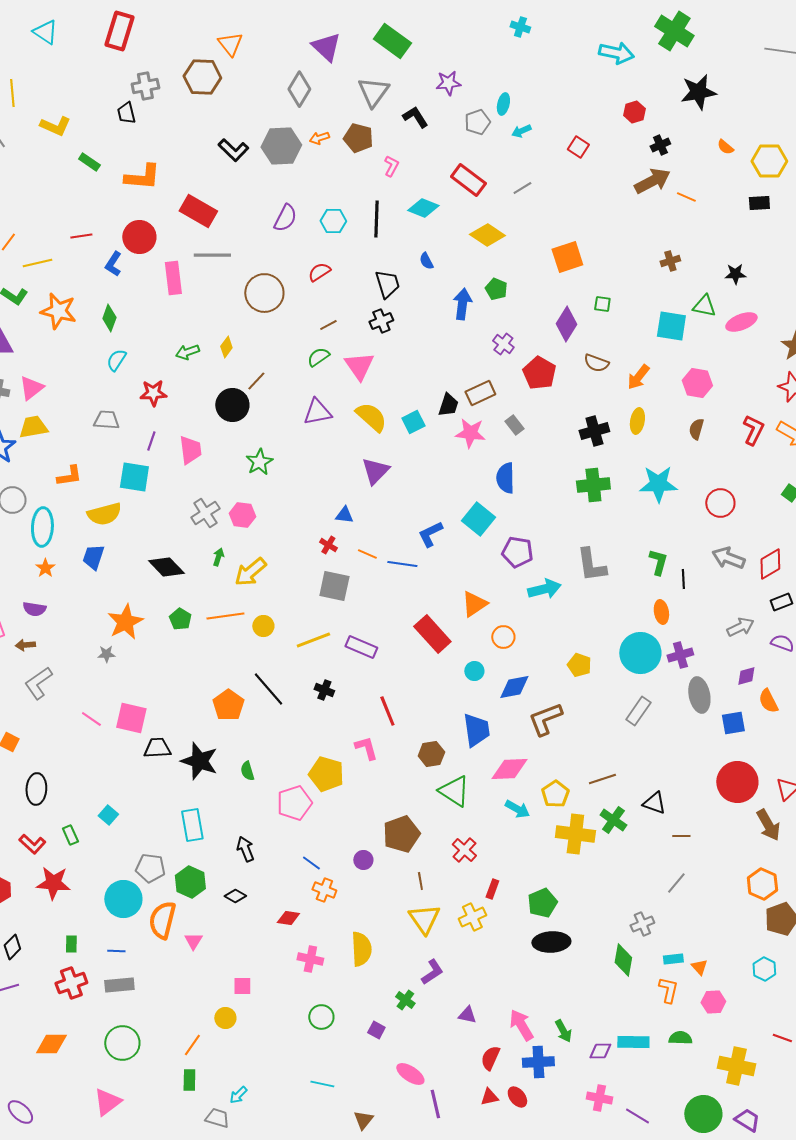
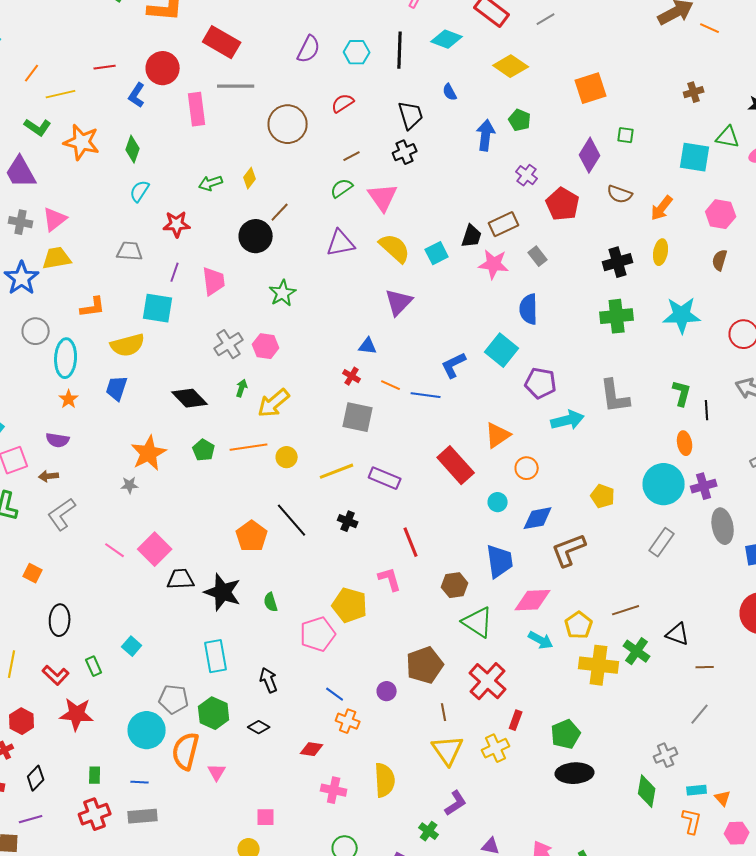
pink square: (131, 718) -> (155, 549), turned 32
red cross: (464, 850) -> (488, 681), size x1.5

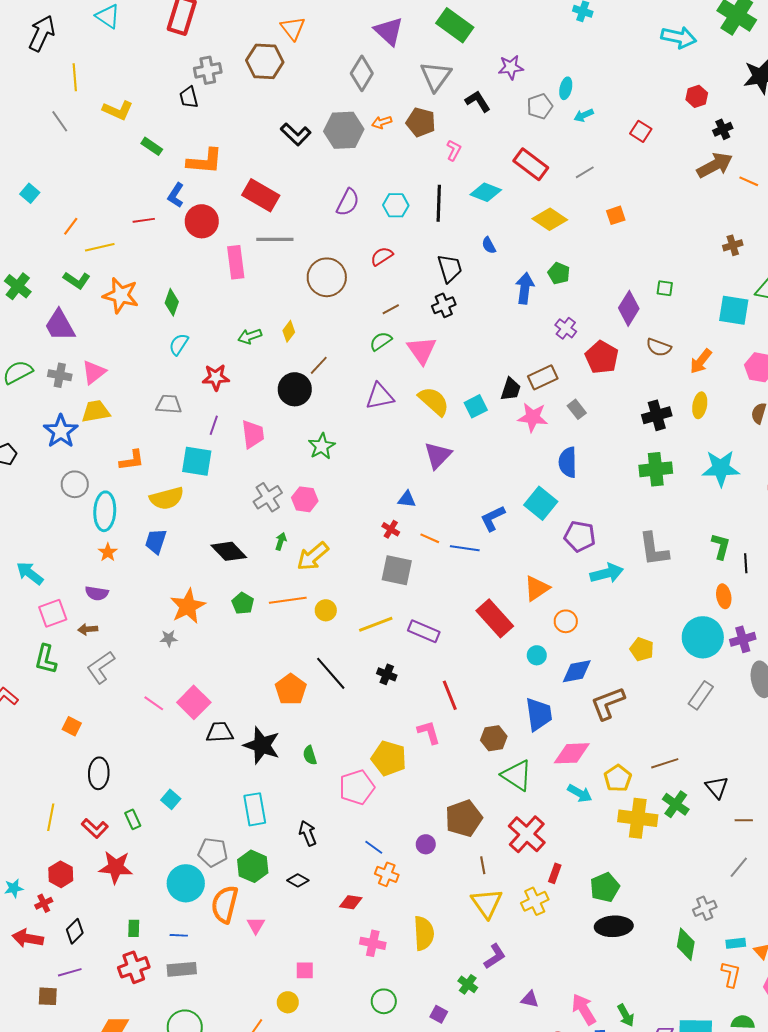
orange square: (591, 88) -> (616, 215), moved, size x0.6
blue L-shape: (137, 95) -> (176, 195), moved
black triangle: (678, 634) -> (717, 787), turned 30

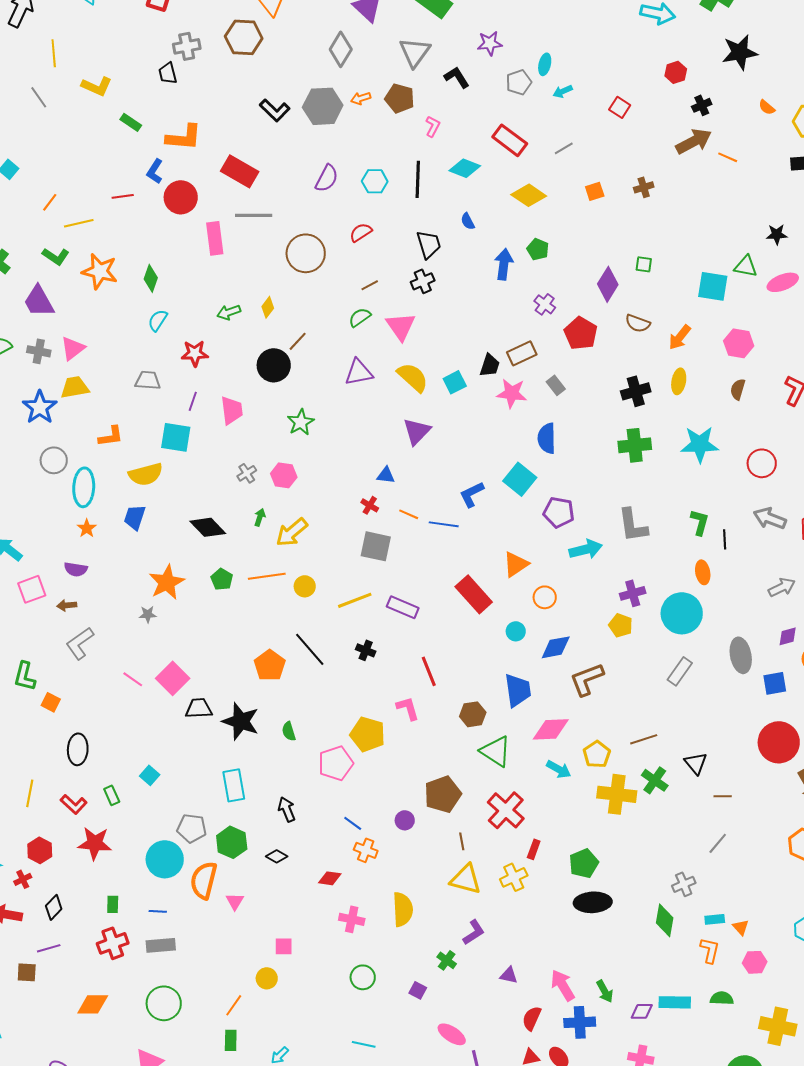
brown cross: (733, 245) -> (644, 187), moved
gray cross: (268, 497) -> (247, 473), size x0.7
purple cross: (743, 639) -> (633, 593), moved
green L-shape: (46, 659) -> (25, 676), moved
yellow triangle: (487, 903) -> (466, 879), turned -40

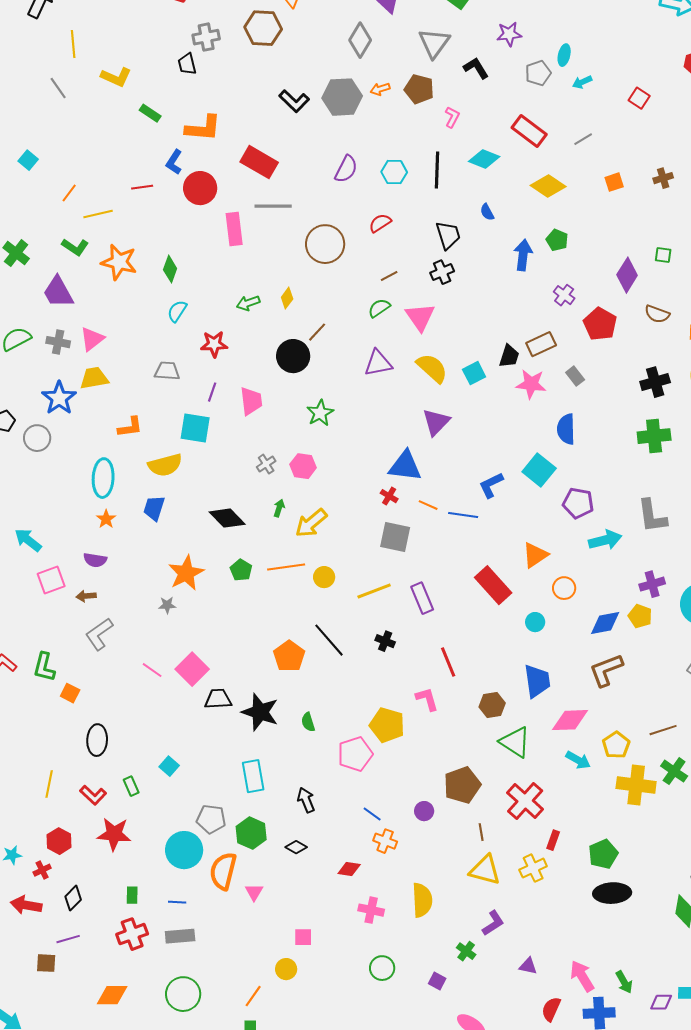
gray circle: (54, 460) -> (37, 438), moved
blue triangle: (386, 475) -> (405, 466), size x1.8
purple rectangle: (403, 607) -> (422, 598), turned 44
blue diamond: (556, 647) -> (605, 623), moved

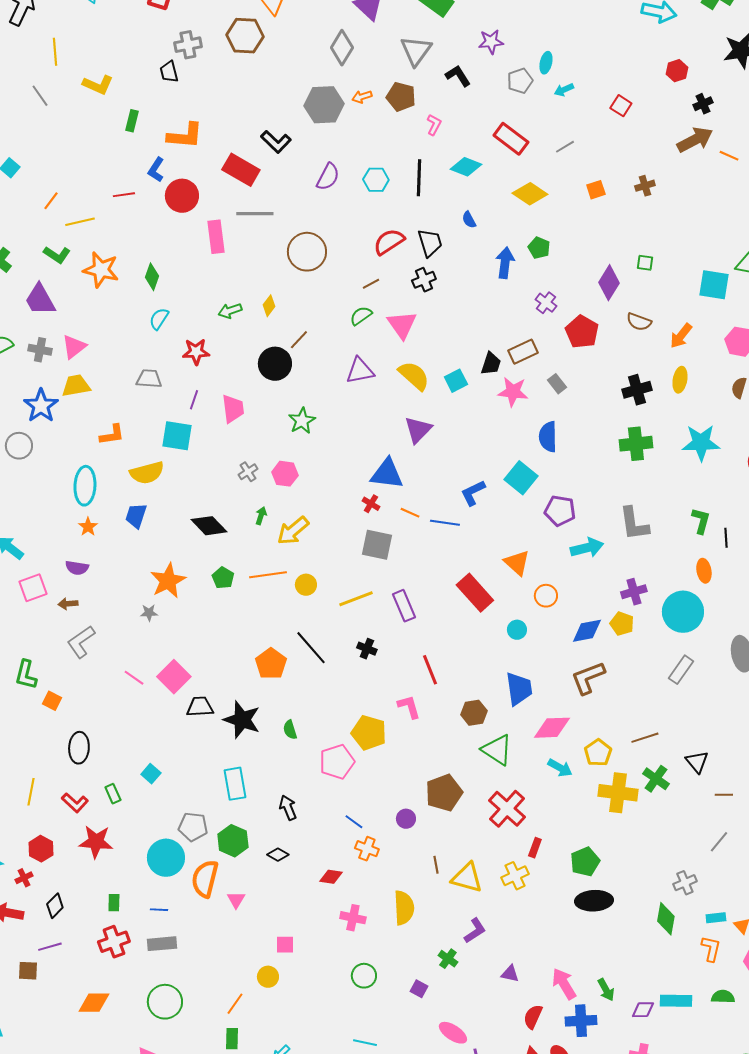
black L-shape: (294, 101) -> (276, 142), moved
green rectangle: (150, 113) -> (132, 121), turned 70
red semicircle: (380, 223) -> (389, 242), moved, size x1.4
orange triangle: (535, 555) -> (517, 563), turned -44
brown line: (481, 832) -> (436, 865), moved

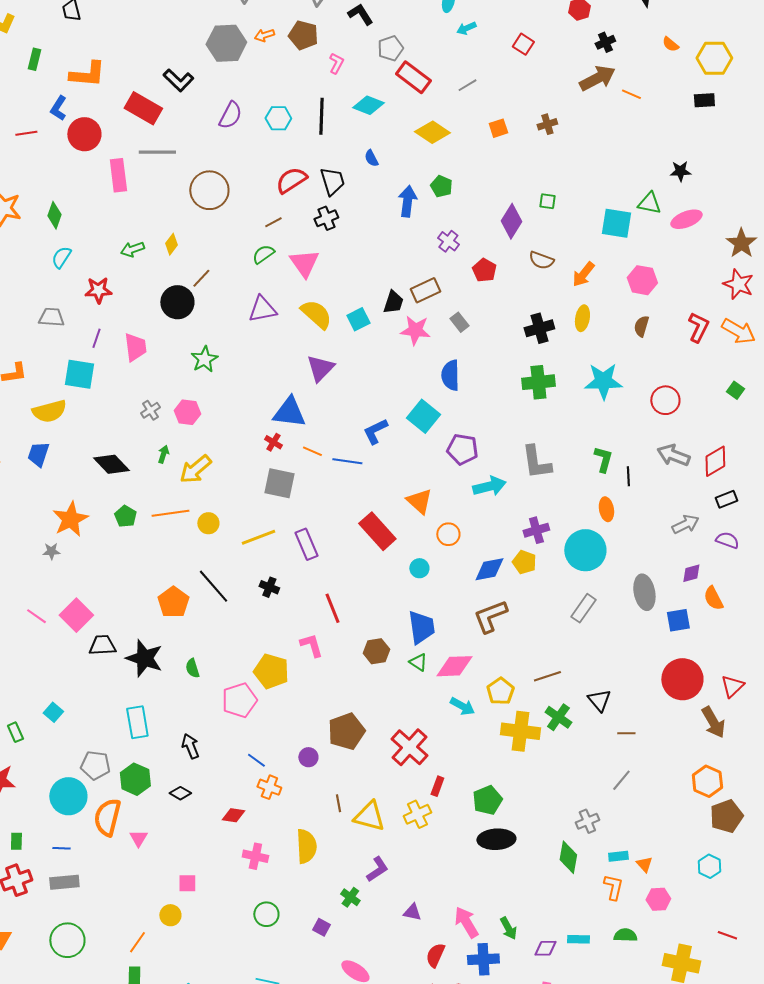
gray pentagon: (520, 81) -> (390, 48), moved
red pentagon: (582, 332) -> (484, 270), size x0.7
green triangle: (497, 750) -> (418, 662), moved, size x0.6
cyan rectangle: (676, 1001) -> (578, 939), size x0.7

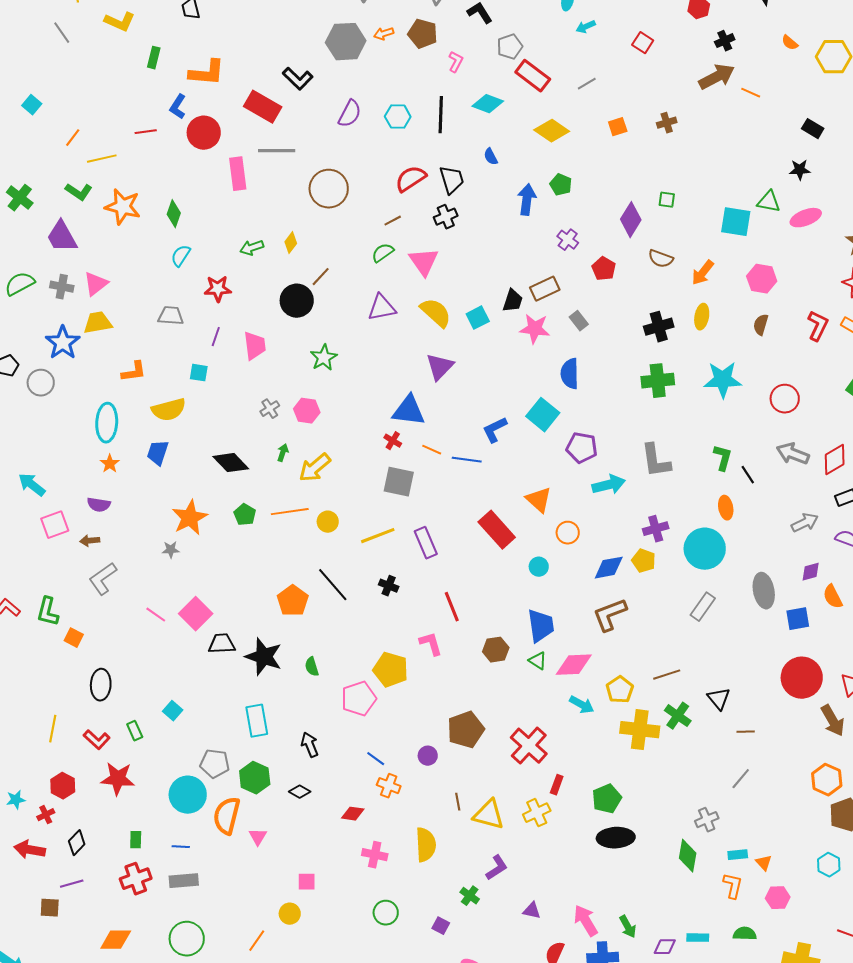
black rectangle: (704, 100) -> (813, 129), moved, turned 35
cyan square: (79, 374) -> (199, 373), size x0.6
black line: (628, 476) -> (748, 475), turned -30

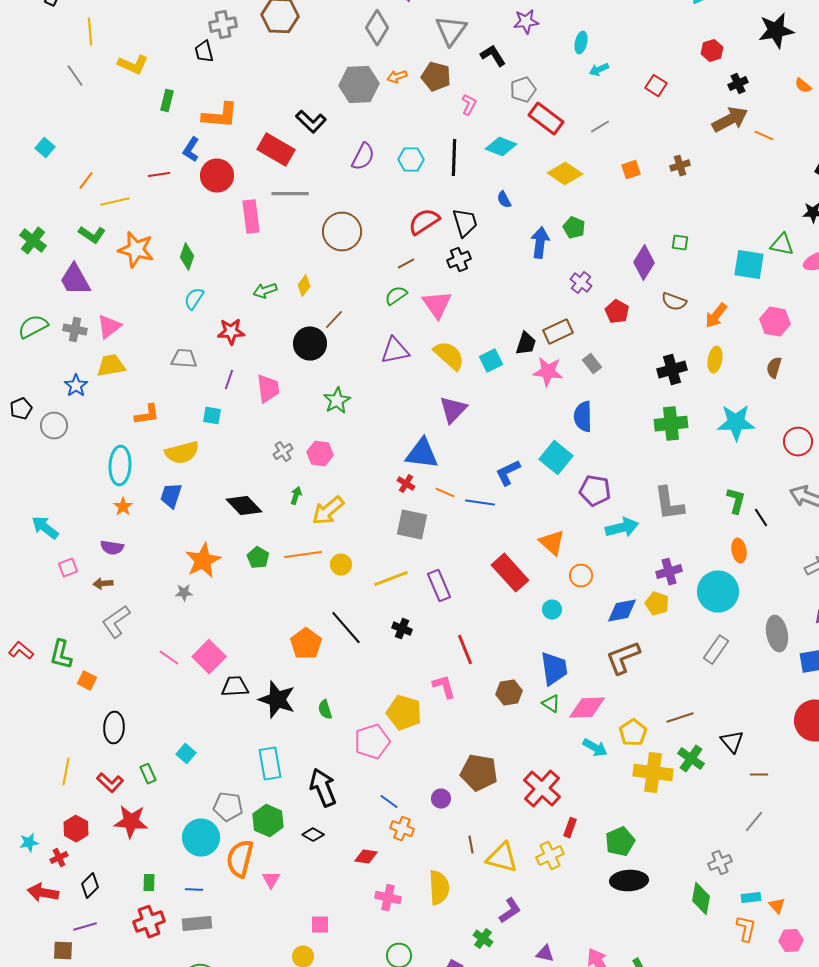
blue star: (63, 343) -> (76, 386), size x0.7
pink square: (55, 525) -> (68, 568), size x0.7
brown pentagon: (466, 730) -> (479, 773), turned 30
black arrow: (310, 745) -> (323, 788), size x1.5

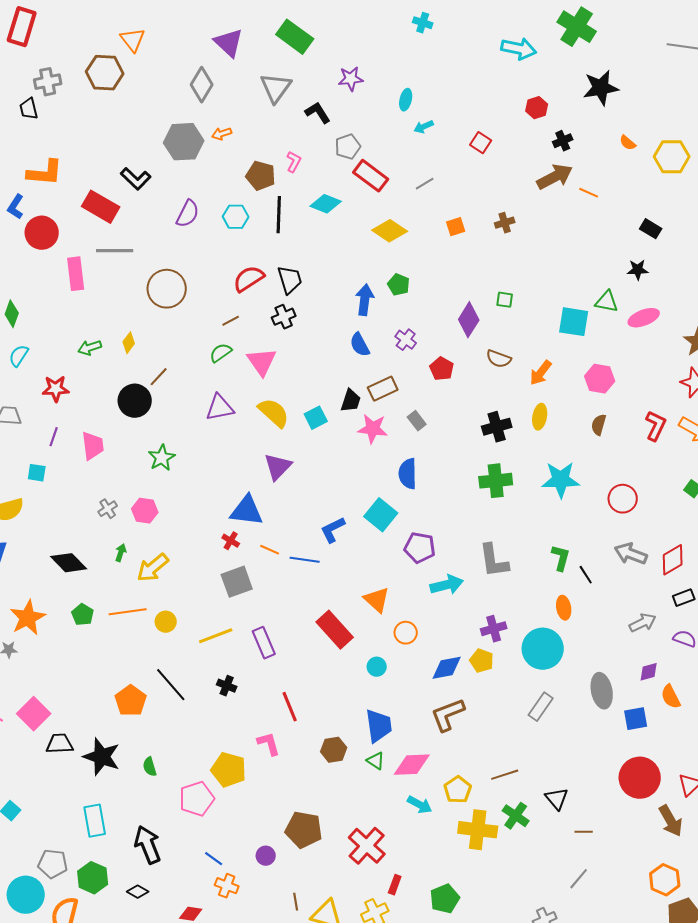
brown pentagon: (436, 77) -> (261, 176), moved
blue semicircle: (504, 200) -> (360, 345), moved, size x1.4
gray square: (412, 525) -> (237, 582), turned -32

